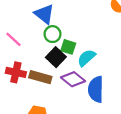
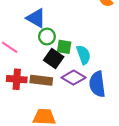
cyan semicircle: (86, 58) -> (84, 55), turned 120

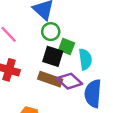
black square: (54, 58) -> (53, 56), turned -30
brown rectangle: (41, 80) -> (50, 79), moved

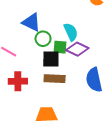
cyan semicircle: (85, 59) -> (71, 32), moved
purple diamond: (69, 81) -> (77, 49), moved

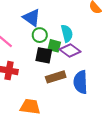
brown rectangle: (55, 79) -> (56, 77), moved, turned -30

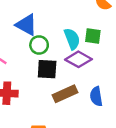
green square: (54, 46) -> (93, 36), moved
blue semicircle: (81, 82) -> (96, 96), size x0.7

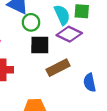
blue semicircle: (96, 96) -> (90, 83), moved

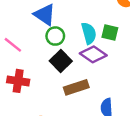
black square: (40, 45) -> (61, 61), turned 36

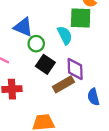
green square: (110, 33) -> (81, 18), moved, size x1.5
purple diamond: (93, 54) -> (75, 69), moved, turned 65

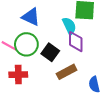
green circle: (36, 44) -> (26, 44), moved, size x1.5
purple diamond: (75, 69) -> (76, 42), moved

